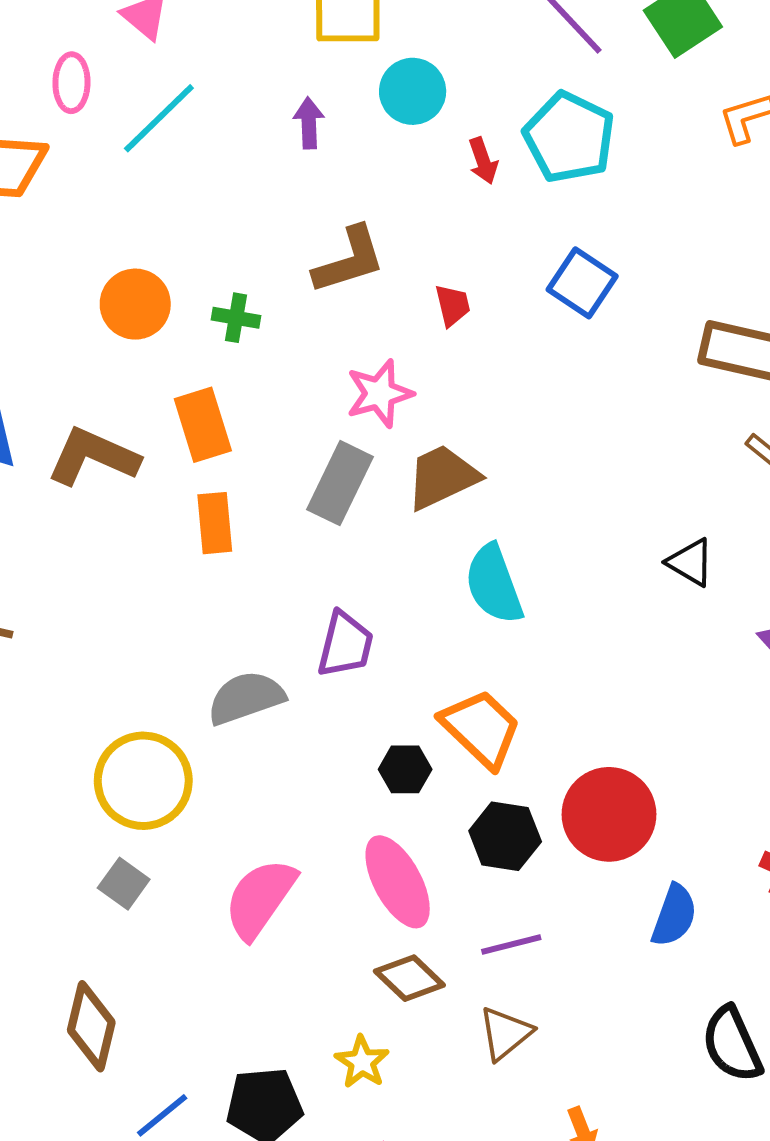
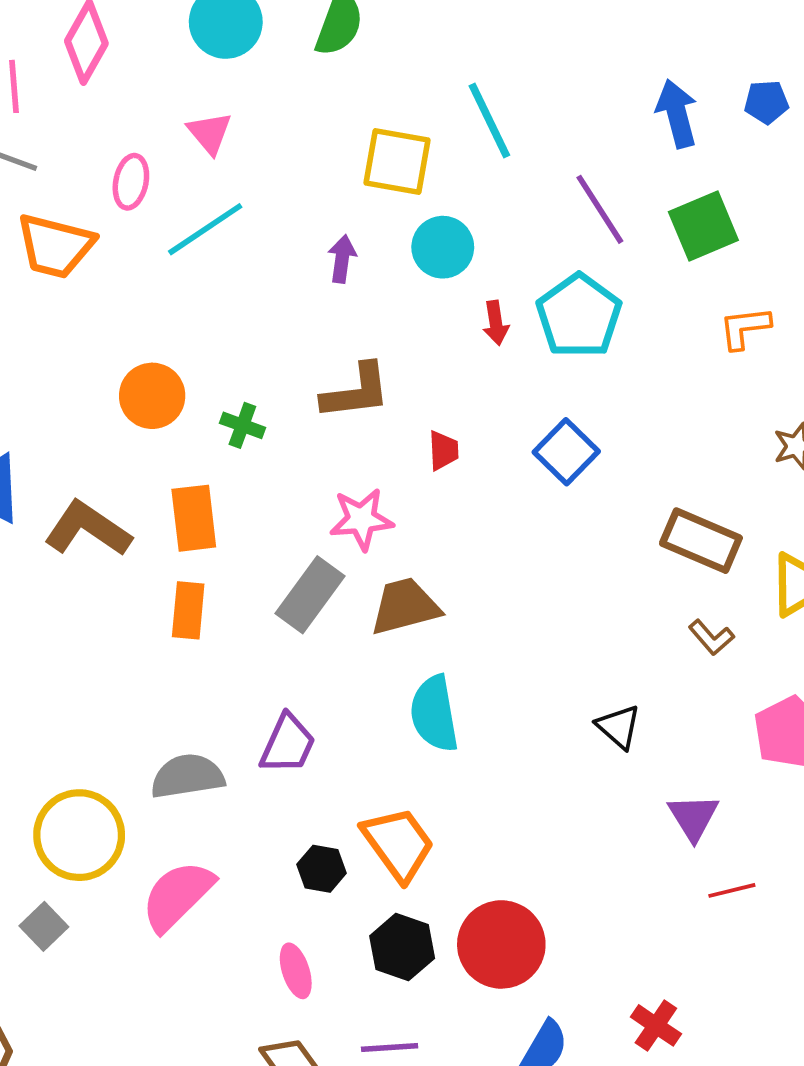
pink ellipse: (398, 882) -> (296, 971), size x0.6
pink semicircle: (260, 899) -> (177, 896), moved

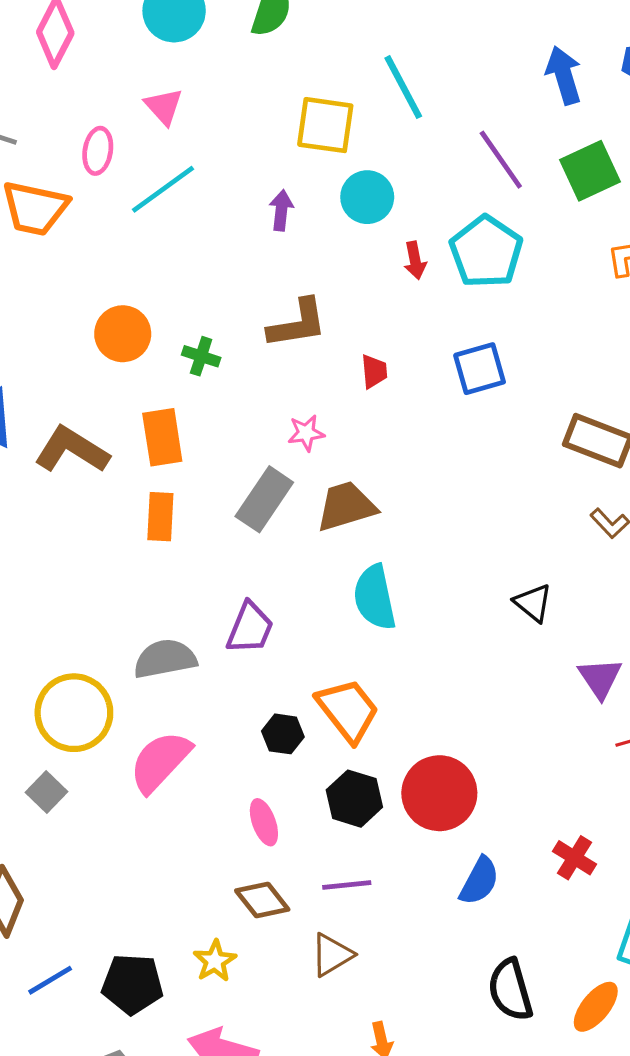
blue square: (566, 452) -> (480, 369), turned 32
pink star: (361, 519) -> (306, 433), size x0.7

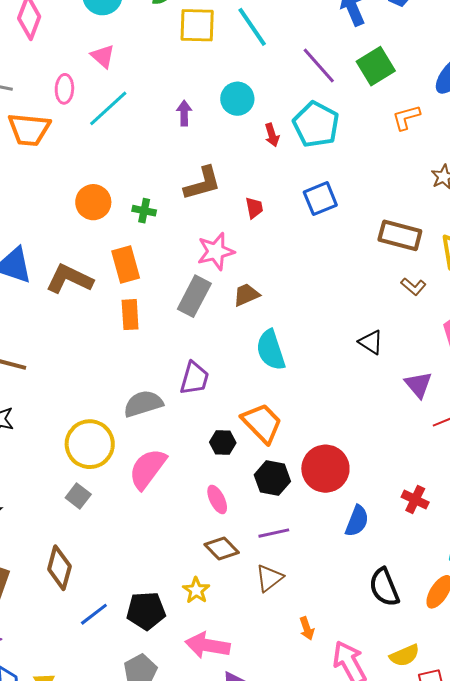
yellow square: (325, 125) -> (197, 25), moved
pink star: (306, 433) -> (216, 251), size x1.6
brown trapezoid: (346, 506) -> (246, 295), size x0.7

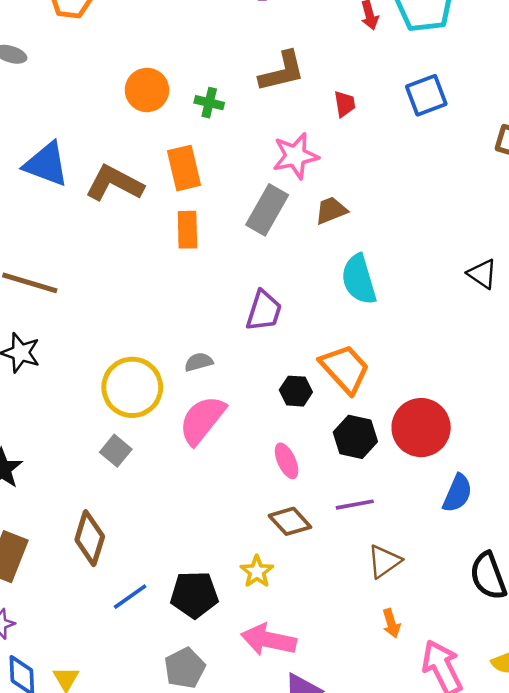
gray semicircle: (143, 404) -> (199, 362), moved, size x0.6
brown triangle: (269, 578) -> (384, 561), moved

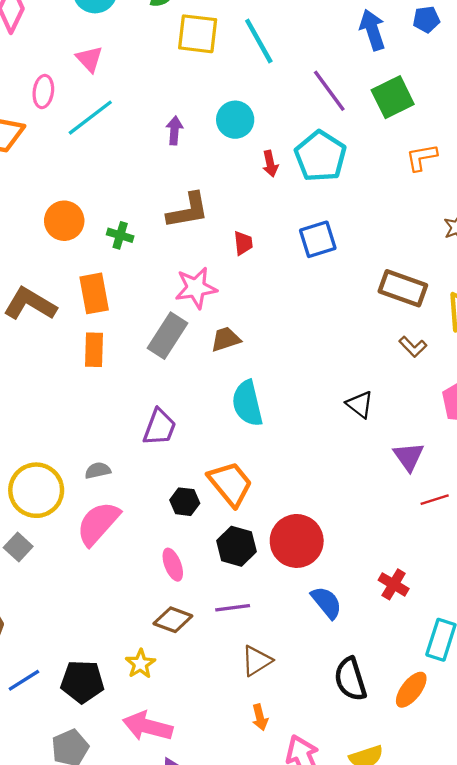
blue semicircle: (457, 493) -> (327, 602), turned -66
brown diamond: (290, 521) -> (173, 620), turned -30

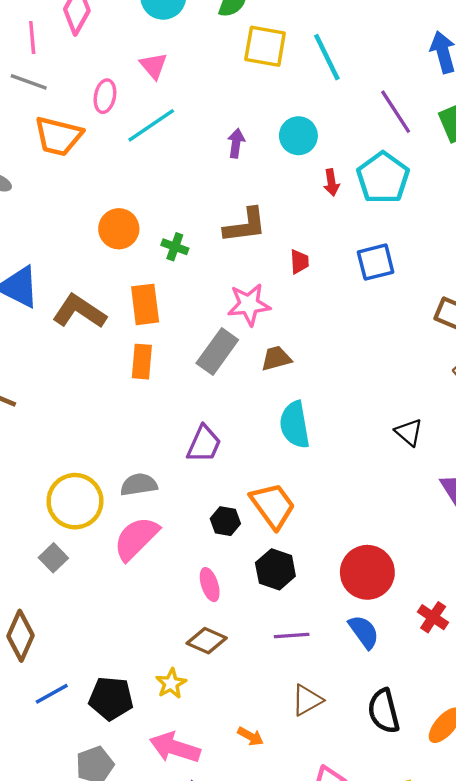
gray semicircle: (98, 470) -> (139, 485), size x1.4
red circle: (297, 541) -> (367, 572), moved
purple line: (233, 608) -> (292, 635), moved
brown triangle: (257, 661) -> (307, 700), moved
orange arrow: (260, 717) -> (251, 736), moved, turned -50

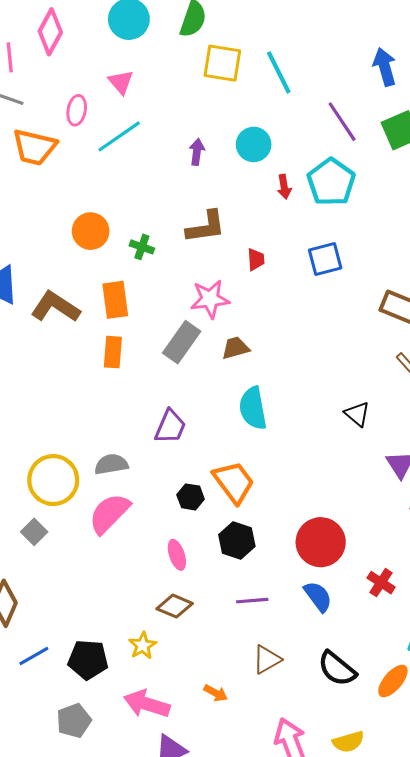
black semicircle: (384, 711) -> (337, 669), turned -36

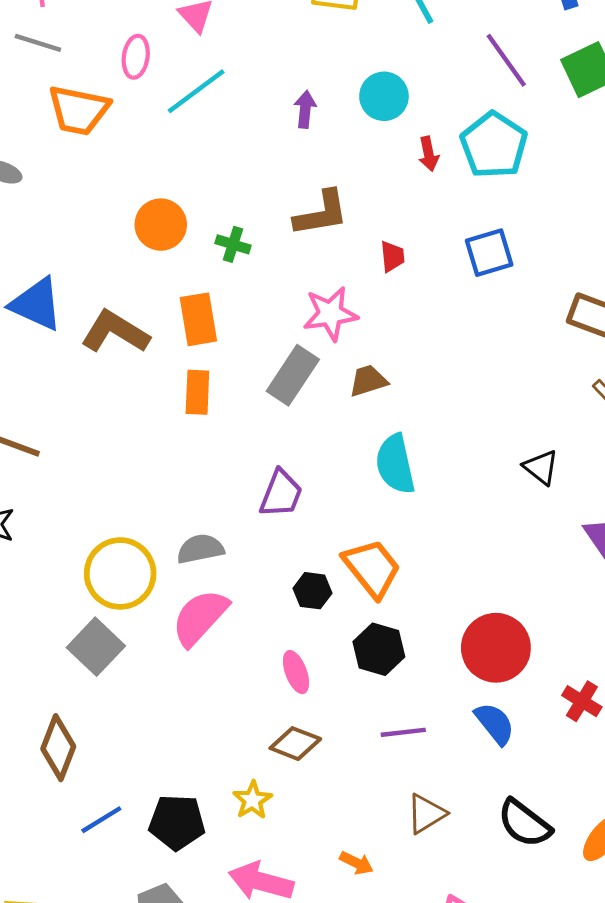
gray square: (34, 532) -> (96, 647), size x1.5

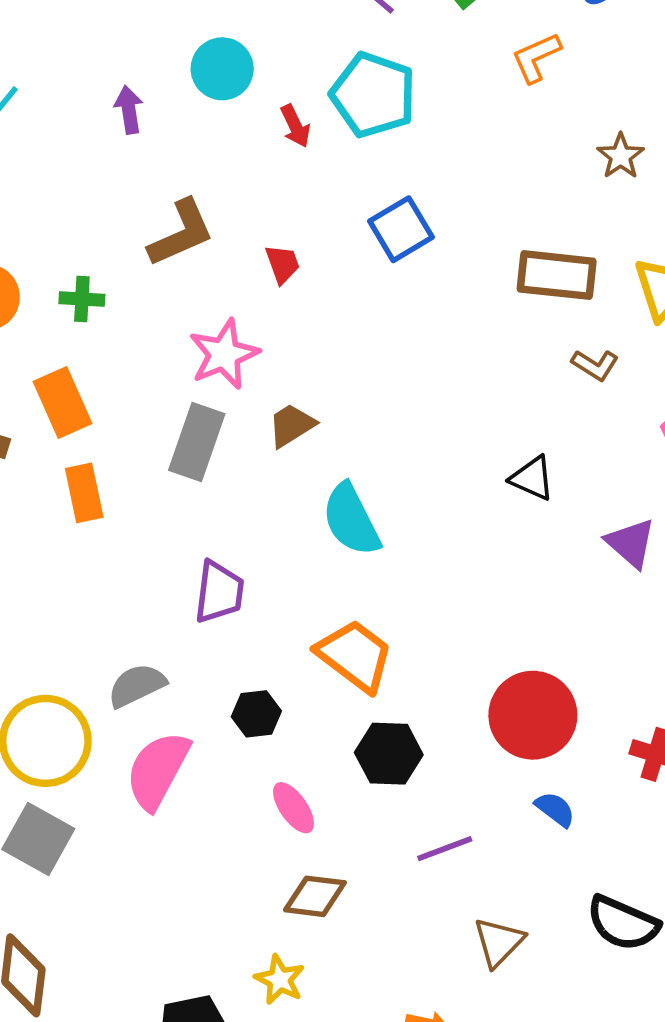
black hexagon: (312, 591) -> (256, 714), moved
blue semicircle: (495, 724) -> (555, 809), size x0.7

